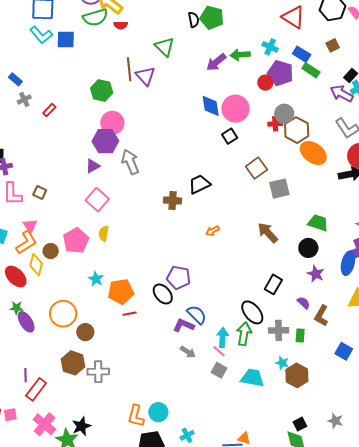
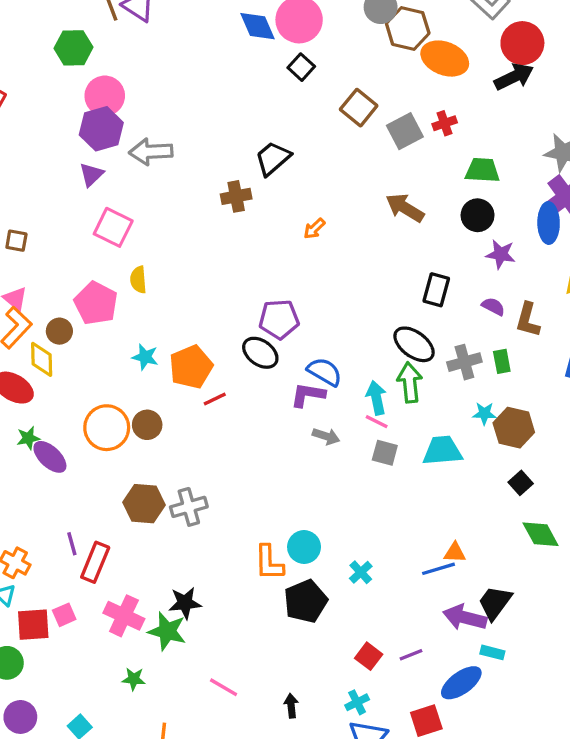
red cross: (275, 124) -> (445, 123), moved
gray arrow: (130, 162) -> (151, 152), turned -55
brown circle: (85, 332) -> (147, 425), moved
black square: (300, 424) -> (521, 483), moved
black star: (81, 426) -> (185, 603), turned 30

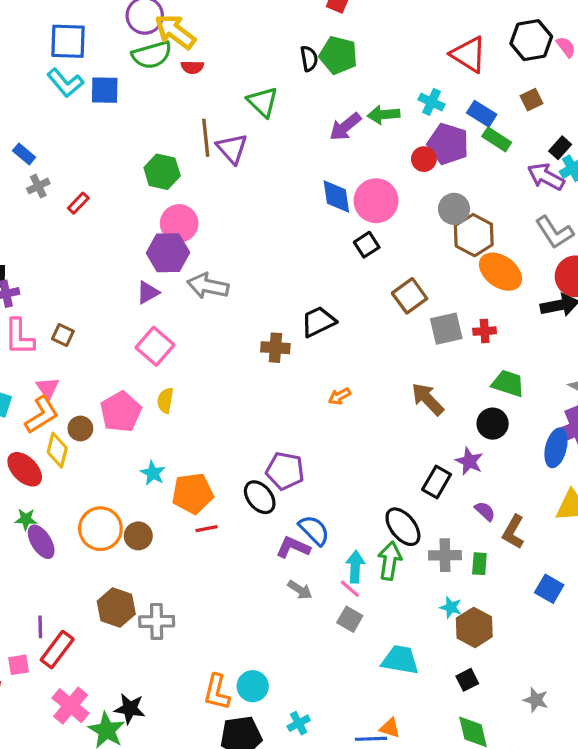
purple star: (501, 254) -> (469, 461), moved
cyan trapezoid: (442, 451) -> (400, 660), moved
pink square: (64, 615) -> (19, 665), moved

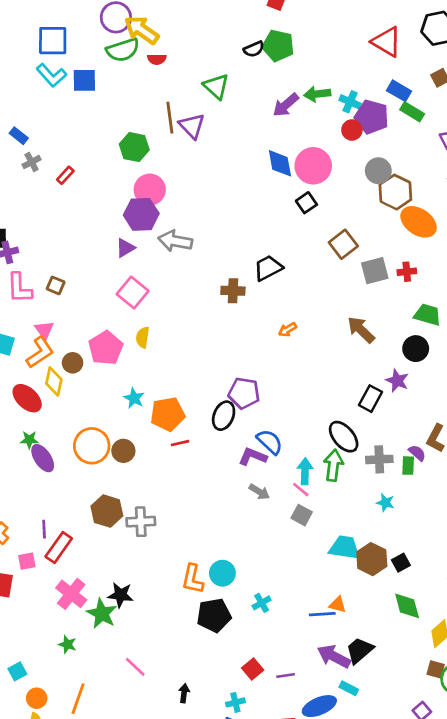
black semicircle: (309, 59) -> (254, 49), turned 78
cyan cross: (431, 102) -> (350, 102), moved
black ellipse: (260, 497) -> (224, 416), turned 64
purple semicircle: (485, 511) -> (417, 453), moved
brown hexagon: (474, 627) -> (372, 559), moved

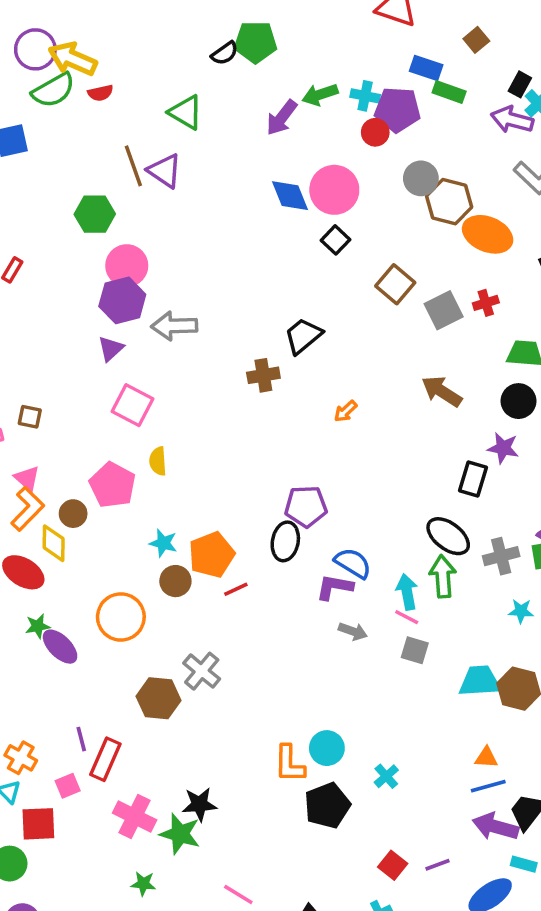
brown circle: (123, 451) -> (175, 581), moved
gray cross: (141, 522) -> (202, 671), moved, turned -36
blue line: (322, 614) -> (488, 786), moved

